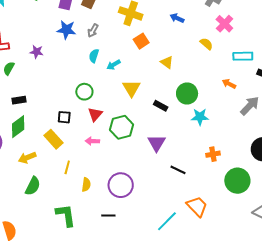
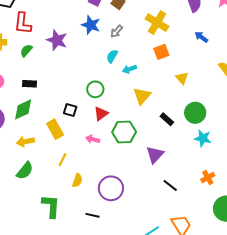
purple star: (37, 52) -> (57, 40), size x1.5
orange cross: (213, 154) -> (208, 178), turned -32

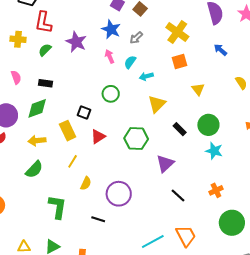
red triangle: (101, 114) -> (98, 137), moved
pink arrow: (93, 139) -> (110, 56), moved, turned 48

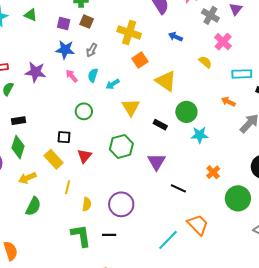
yellow triangle: (198, 89) -> (166, 81), size x1.6
green diamond: (37, 108) -> (18, 147), turned -35
green L-shape: (57, 207) -> (81, 236), moved

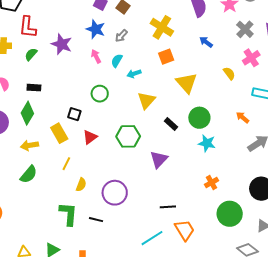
black line: (178, 188) -> (168, 207), moved, turned -42

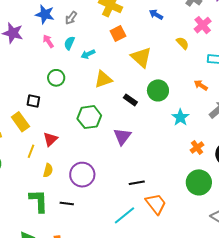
yellow triangle: (146, 100) -> (103, 79), turned 36
red triangle: (90, 137) -> (50, 139), moved
cyan star: (207, 143) -> (180, 117), moved, turned 30
orange cross: (211, 183) -> (197, 148), moved

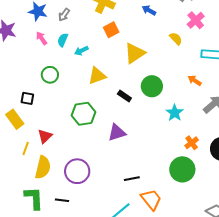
yellow triangle: (141, 57) -> (135, 53), turned 45
purple triangle: (122, 136) -> (117, 133), turned 36
yellow semicircle: (48, 170) -> (43, 167), size x1.6
green circle: (199, 182) -> (182, 169), moved

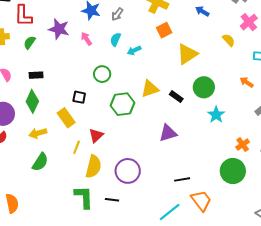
pink arrow: (42, 38) -> (86, 39), moved
yellow triangle: (97, 76) -> (150, 89), moved
cyan star: (175, 113) -> (216, 115), moved
green hexagon: (84, 114) -> (123, 104), moved

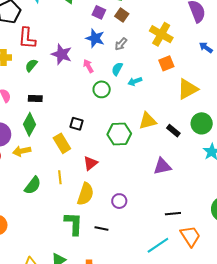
green circle: (102, 74) -> (102, 89), moved
yellow arrow: (38, 133) -> (22, 151), moved
yellow line: (77, 147) -> (60, 177), moved, turned -32
purple circle: (128, 171) -> (119, 201), size x0.6

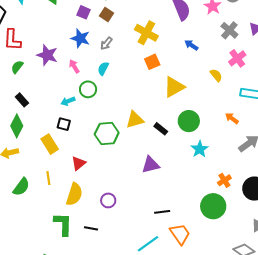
cyan arrow: (135, 81) -> (68, 101), moved
black rectangle: (35, 98) -> (22, 100), turned 48

